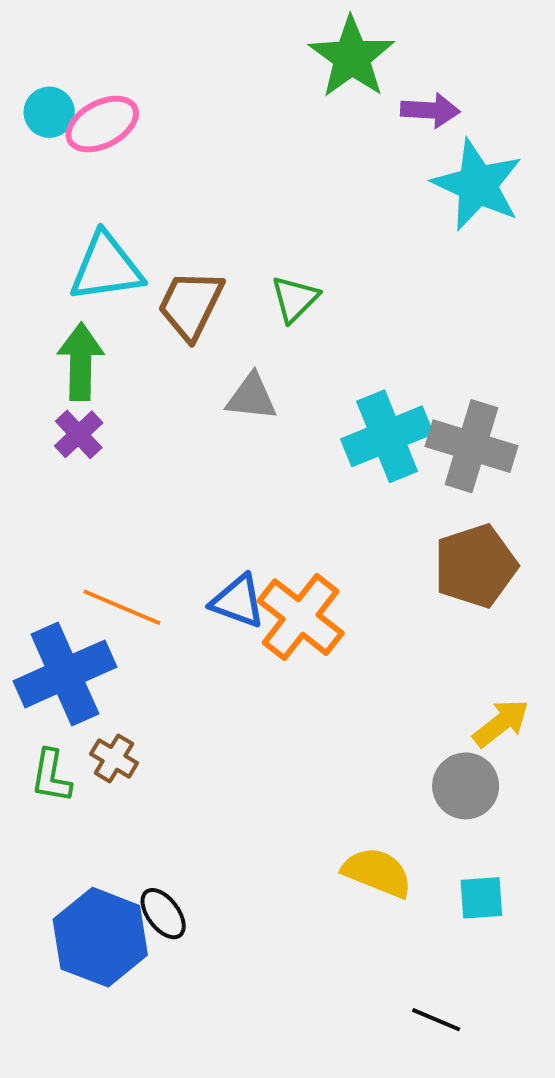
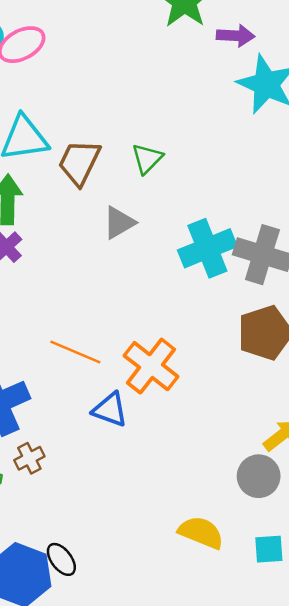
gray triangle: (252, 397) -> (119, 223), turned -36
blue triangle: (238, 601) -> (110, 410), moved
orange line: (122, 607) -> (75, 352), moved
brown cross: (114, 758) -> (29, 458), turned 32

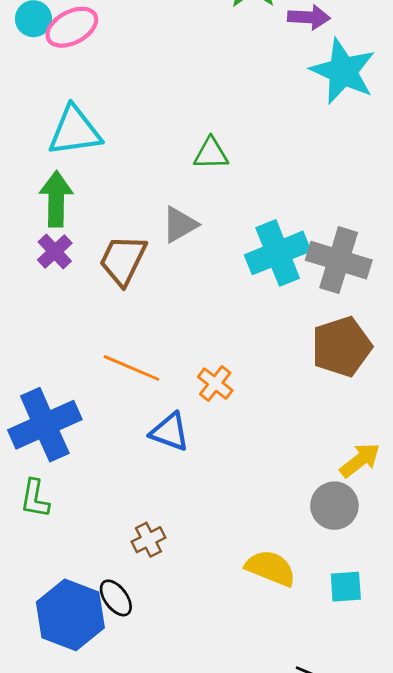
green triangle: (147, 159) -> (211, 154), turned 44
brown trapezoid: (79, 162) -> (123, 260), moved
orange cross: (151, 366) -> (215, 384), size x0.6
brown cross: (29, 458) -> (148, 540), moved

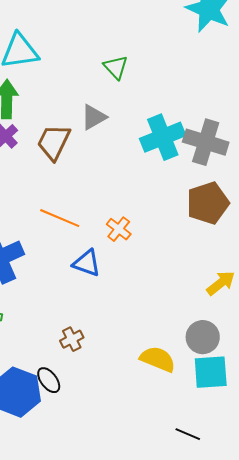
green triangle: (211, 154) -> (116, 67), turned 48
gray circle: (334, 506) -> (203, 337), moved
cyan square: (346, 587) -> (211, 372), size x1.5

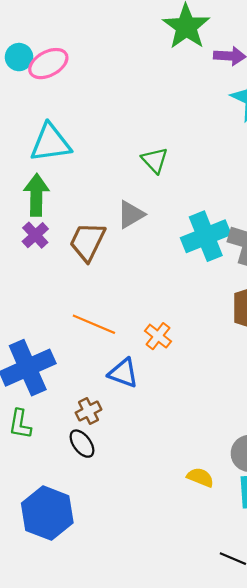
brown cross: (72, 339) -> (89, 411), moved
yellow semicircle: (158, 359) -> (200, 477), size x0.7
black ellipse: (49, 380) -> (82, 444), moved

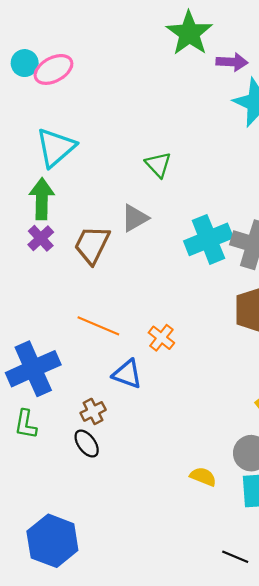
cyan triangle: (50, 143) -> (56, 147), turned -33
blue hexagon: (47, 513) -> (52, 541), moved

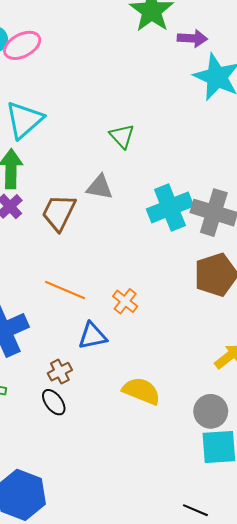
gray triangle: (135, 218) -> (100, 187), turned 40
blue triangle: (127, 374) -> (92, 336), turned -32
yellow semicircle: (203, 477) -> (141, 391), moved, size x1.5

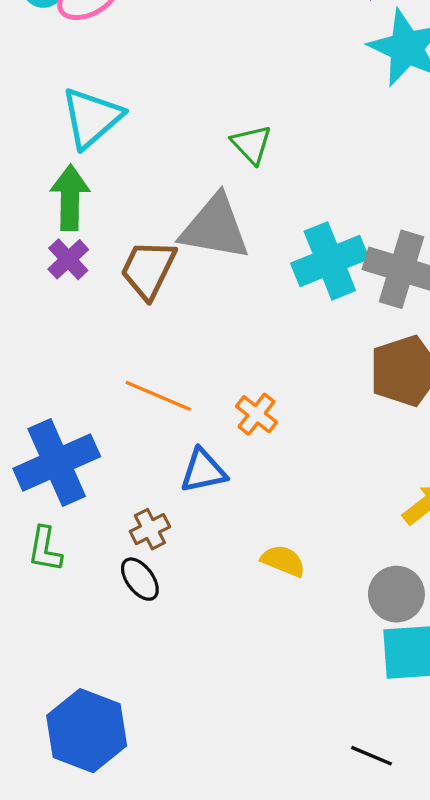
gray triangle: (100, 187) -> (215, 228), size x1.6
yellow semicircle: (141, 391) -> (283, 561), size x0.7

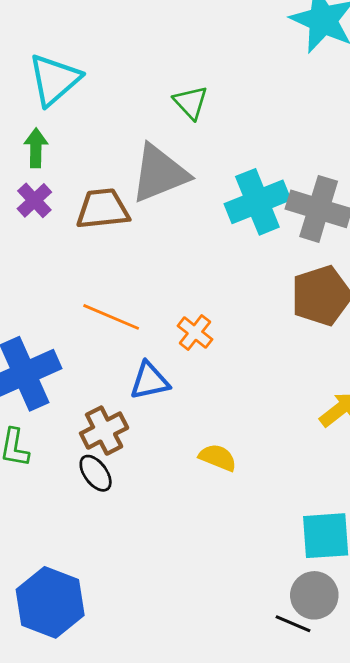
green arrow: (70, 198) -> (36, 148), size x0.7
gray triangle: (215, 228) -> (159, 173), turned -32
brown trapezoid: (148, 269) -> (103, 209), turned 58
brown cross: (150, 529) -> (104, 431), size x1.4
gray circle: (396, 594) -> (314, 595), moved

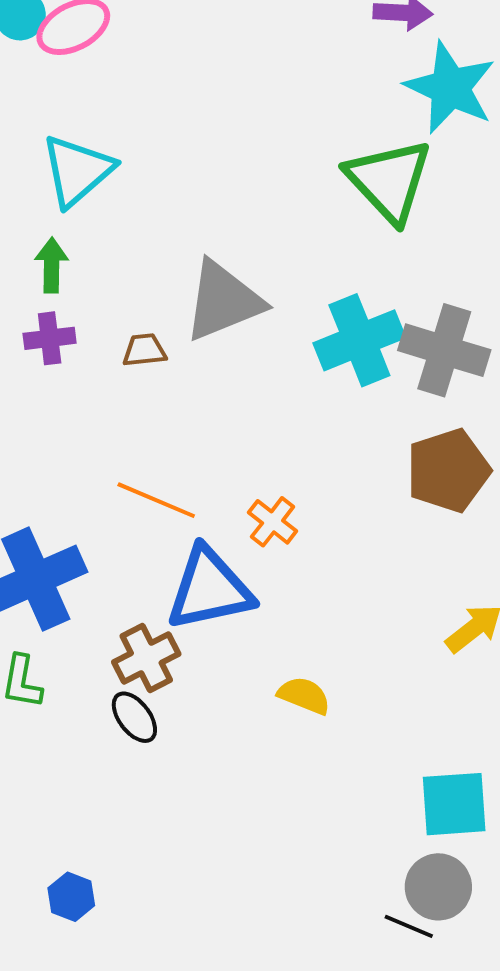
green triangle: (191, 102) -> (389, 180), moved, size x1.8
purple cross: (34, 200) -> (50, 338), turned 36
brown trapezoid: (103, 209) -> (144, 350), size x0.6
blue triangle: (150, 381) -> (209, 589), size x1.6
blue hexagon: (50, 602) -> (71, 897), size x0.5

